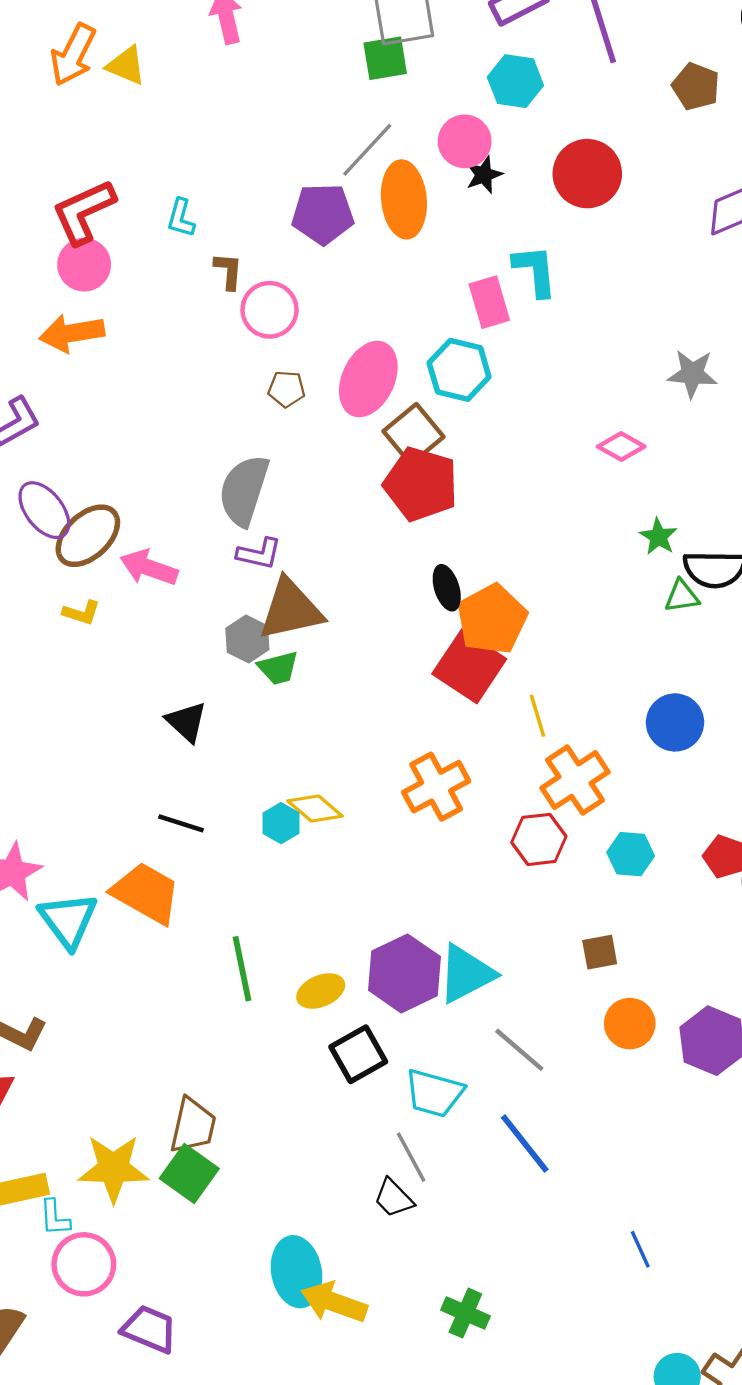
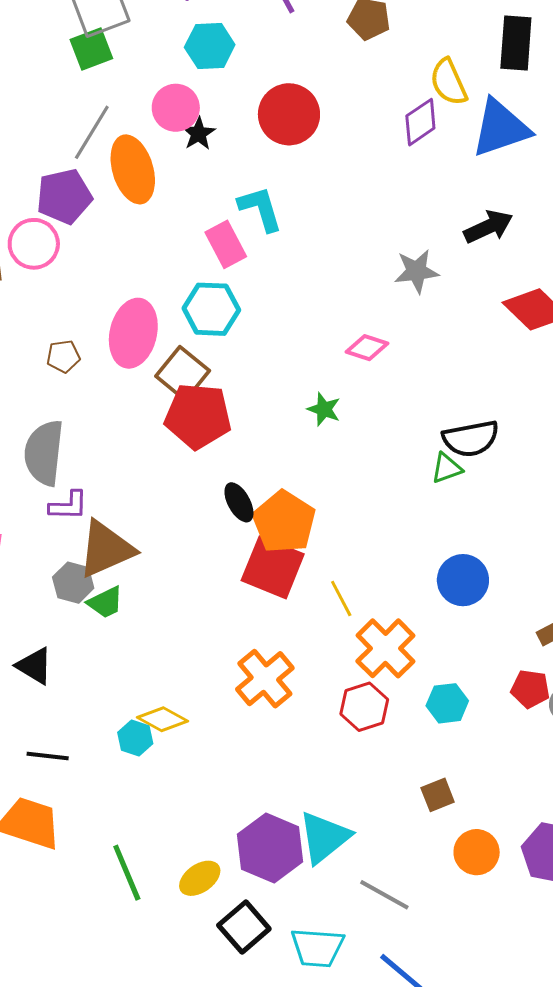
pink circle: (270, 310) -> (34, 244), moved
green star: (658, 537) -> (324, 409), moved

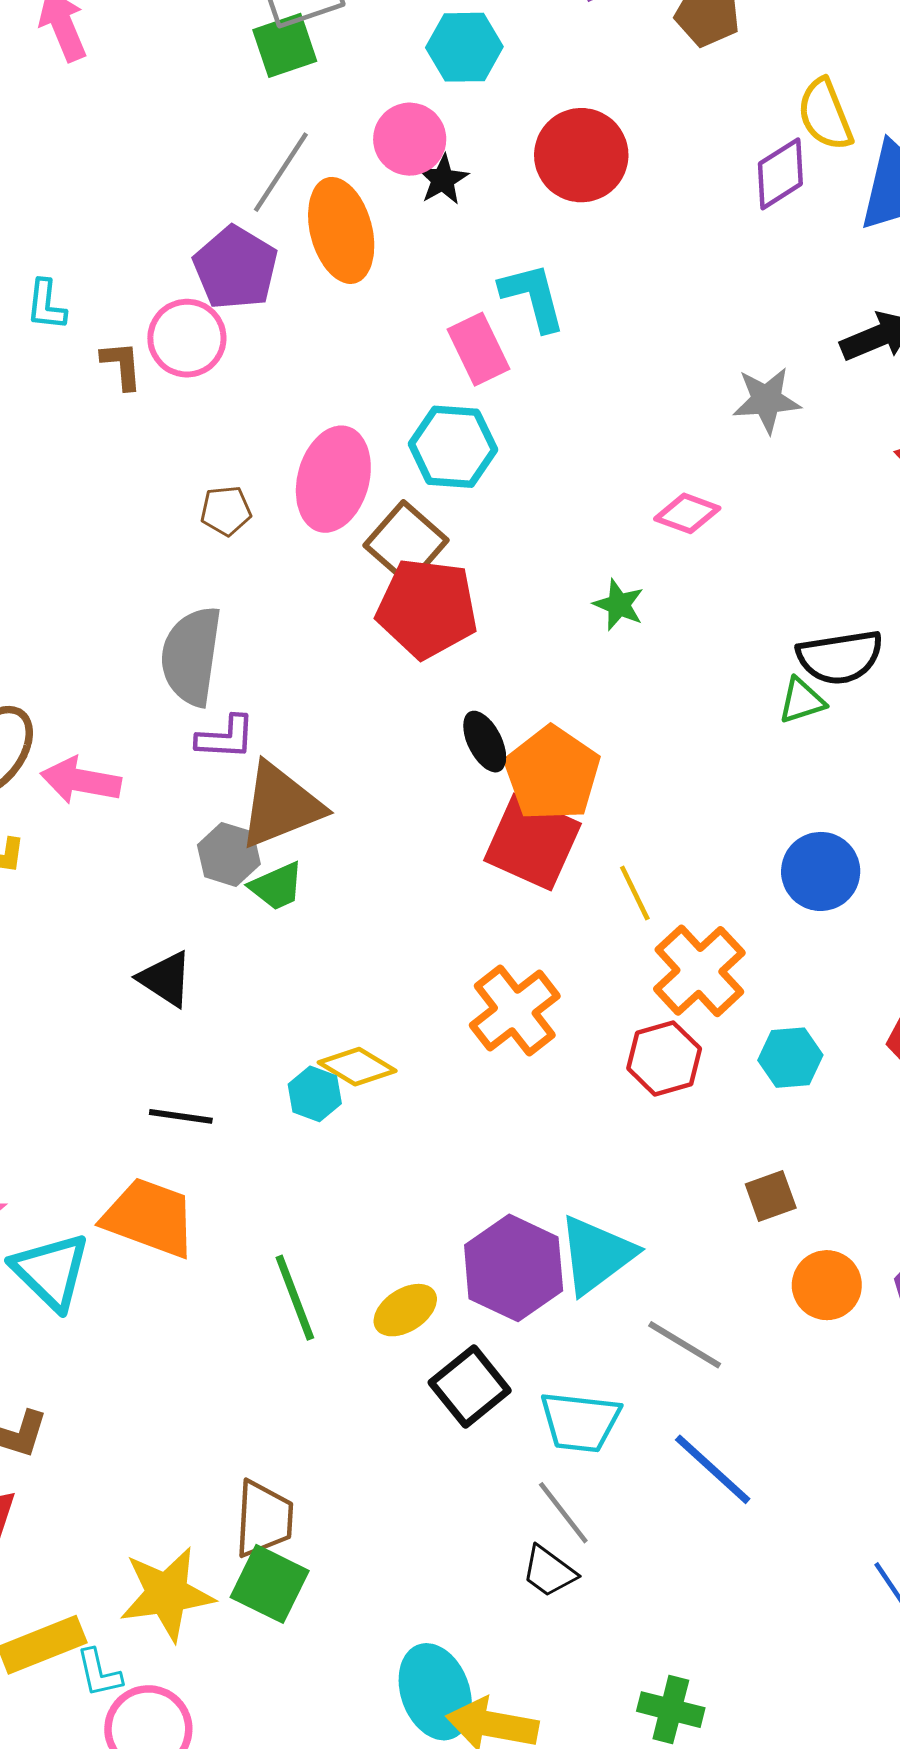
purple pentagon: (64, 196) -> (236, 268), turned -30

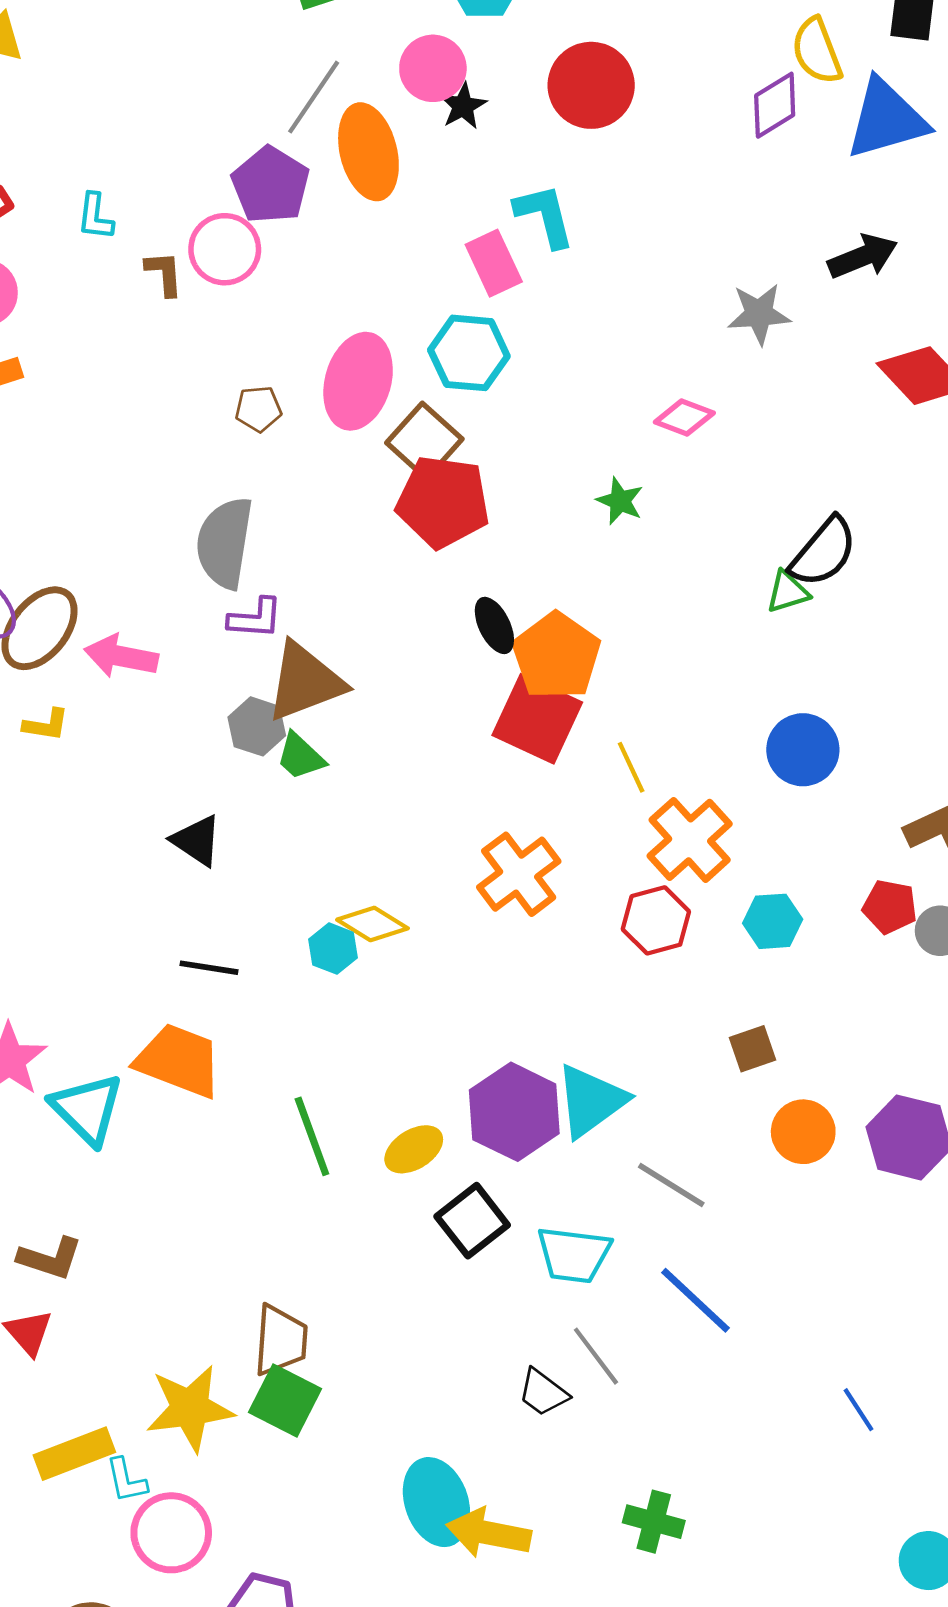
black semicircle: (840, 657) -> (823, 552), turned -42
green trapezoid: (277, 886) -> (300, 756), turned 66
gray line: (563, 1513) -> (596, 1356), moved

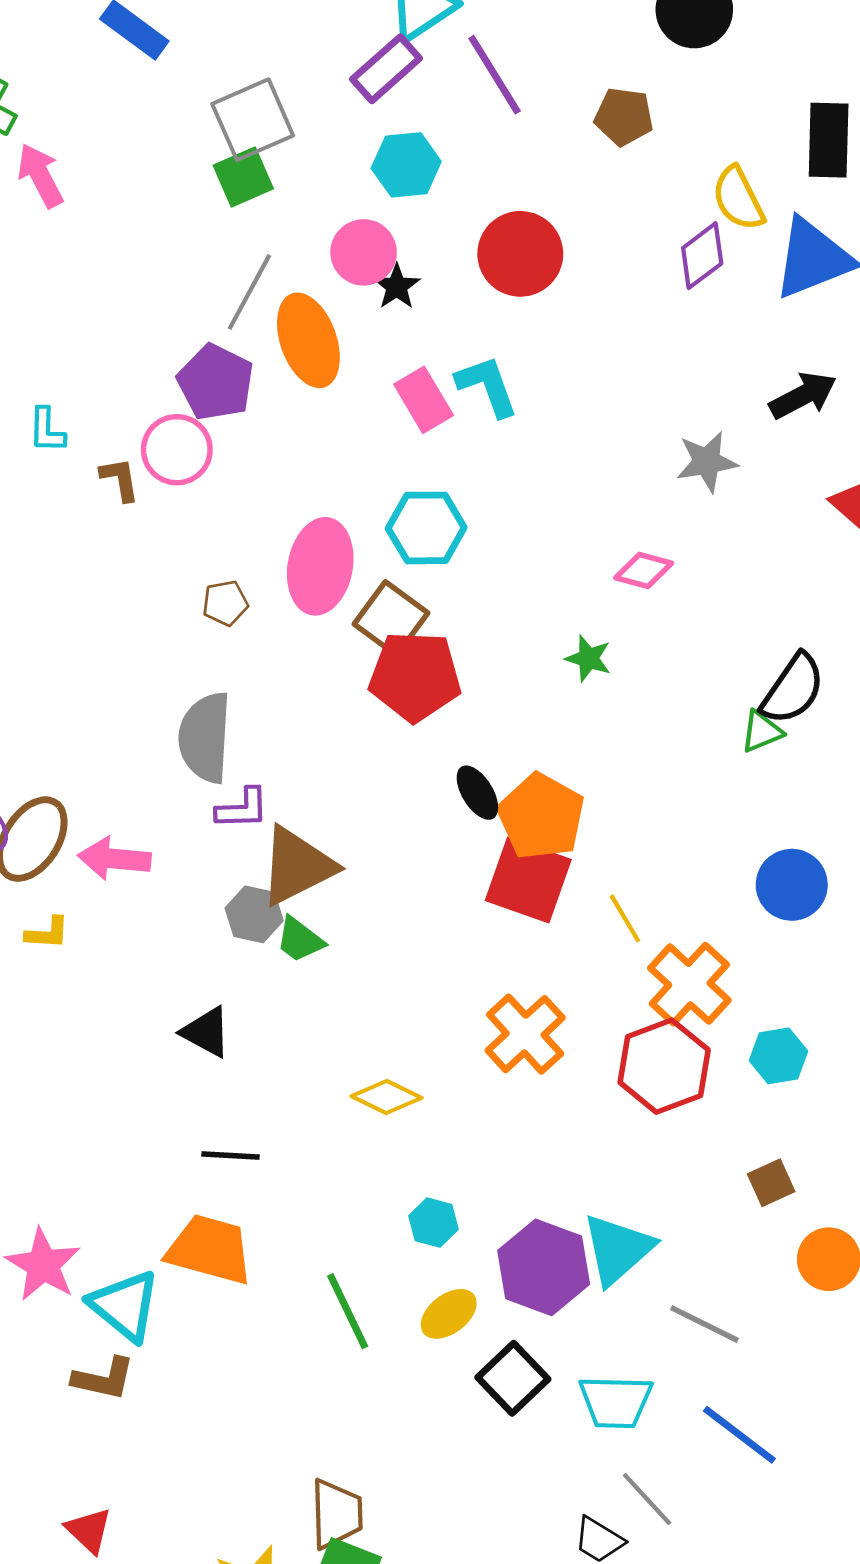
pink rectangle: (494, 263) -> (424, 400), moved
red hexagon: (656, 920) -> (664, 1066), size x1.4
cyan hexagon: (333, 949) -> (433, 1223), moved
brown L-shape: (50, 1258) -> (104, 1379), moved

